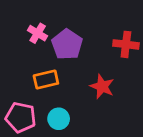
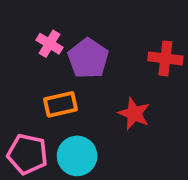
cyan circle: (59, 119) -> (77, 156), size x1.4

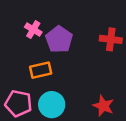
red star: (134, 114) -> (103, 106), moved

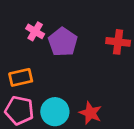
orange rectangle: (41, 70) -> (21, 77), moved
red star: (103, 106) -> (90, 113), moved

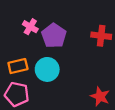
cyan circle: (55, 112) -> (47, 69), moved
red star: (90, 113) -> (100, 96), moved

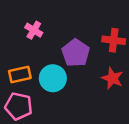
purple pentagon: (54, 36) -> (76, 53), moved
red star: (100, 96) -> (112, 78), moved

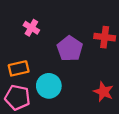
cyan circle: (53, 78) -> (49, 86), moved
red star: (112, 78) -> (103, 92), moved

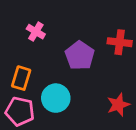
orange rectangle: (19, 68) -> (21, 78), turned -60
red star: (103, 92) -> (118, 105), turned 30

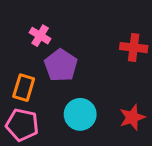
purple pentagon: (80, 55) -> (61, 65), moved
cyan circle: (56, 98) -> (80, 114), moved

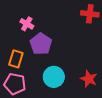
red cross: (134, 48) -> (90, 14), moved
red star: (132, 117) -> (89, 79), turned -30

